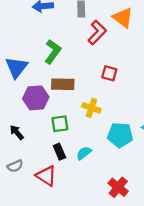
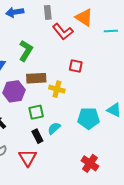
red L-shape: (97, 32) -> (63, 32), turned 100
yellow cross: (91, 108) -> (57, 89), moved
cyan semicircle: (84, 153) -> (54, 128), moved
red triangle: (46, 176) -> (28, 158), turned 30

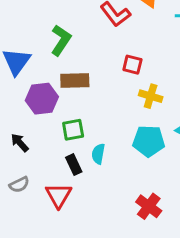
yellow cross: (57, 89) -> (151, 96), moved
cyan semicircle: (54, 128) -> (98, 154), turned -40

